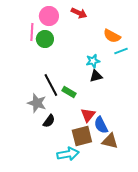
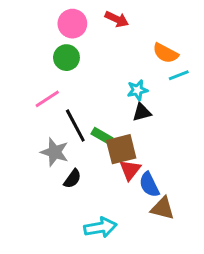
pink line: (32, 32) -> (47, 99), moved, turned 54
brown square: (82, 136) -> (121, 149), moved

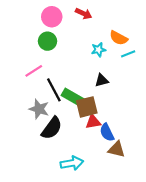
cyan star: (137, 90) -> (98, 50), moved
green rectangle: (102, 136) -> (73, 97), size x1.5
red triangle: (130, 170) -> (93, 122), turned 42
black semicircle: (72, 179) -> (52, 128), size x1.6

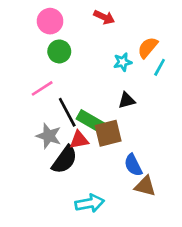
pink circle: (52, 17) -> (50, 21), moved
orange semicircle: (119, 38) -> (148, 48), turned 102
cyan line: (128, 54) -> (160, 67), turned -40
red triangle: (93, 122) -> (79, 140), moved

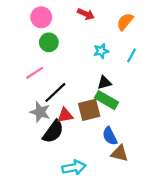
orange semicircle: (148, 48) -> (125, 22), moved
black line: (67, 112) -> (55, 92), turned 75
green rectangle: (91, 121) -> (107, 100), moved

